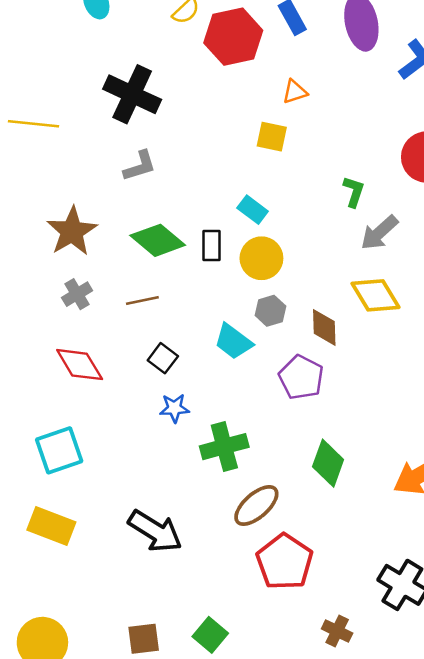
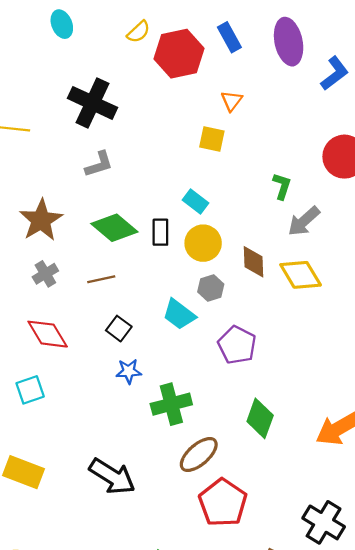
orange triangle: (295, 92) -> (232, 101), turned -35
brown diamond: (324, 327) -> (253, 262), moved
cyan square: (59, 450) -> (30, 390), moved, size x0.7

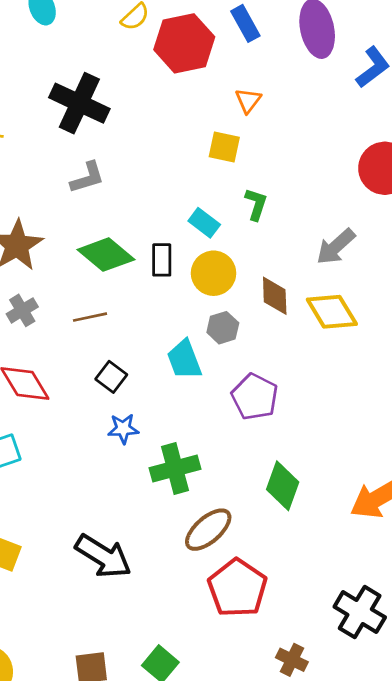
green L-shape: (282, 186) -> (256, 204), moved
cyan trapezoid: (179, 314) -> (184, 360), turned 32

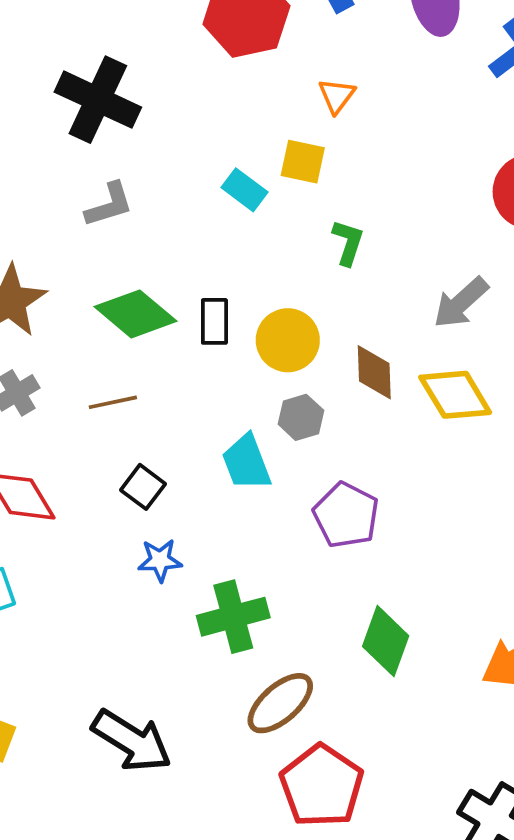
cyan rectangle: (204, 223) -> (245, 190), moved

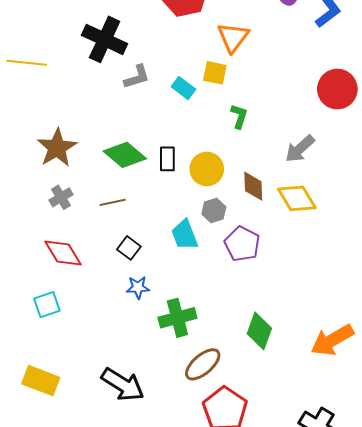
orange triangle: (337, 96) -> (233, 37), size x1.6
gray L-shape: (109, 205) -> (137, 77), moved
purple pentagon: (346, 515) -> (242, 244), moved

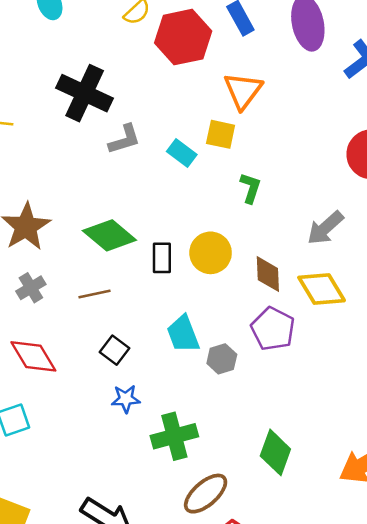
black rectangle: (167, 159) -> (162, 258), moved
gray hexagon: (214, 210) -> (222, 359), moved
purple pentagon: (242, 244) -> (273, 329), moved

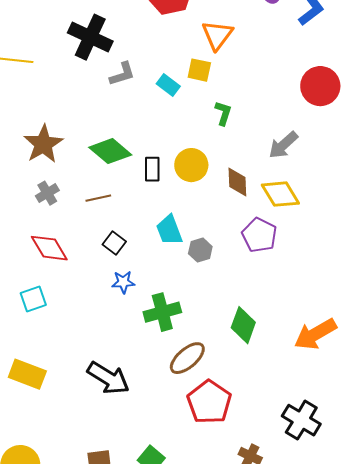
purple pentagon: (273, 329) -> (259, 235), moved

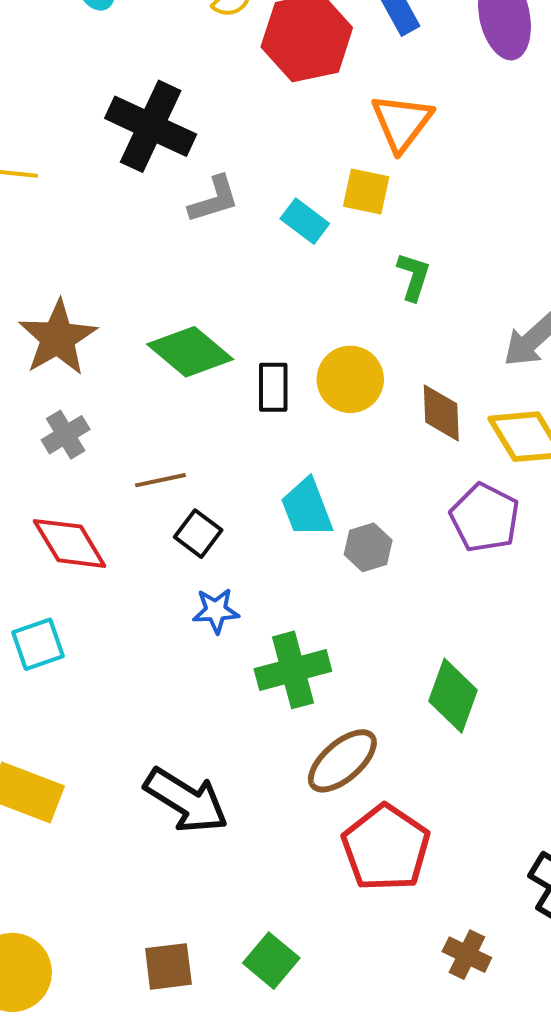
brown line: (98, 198) -> (161, 480), moved

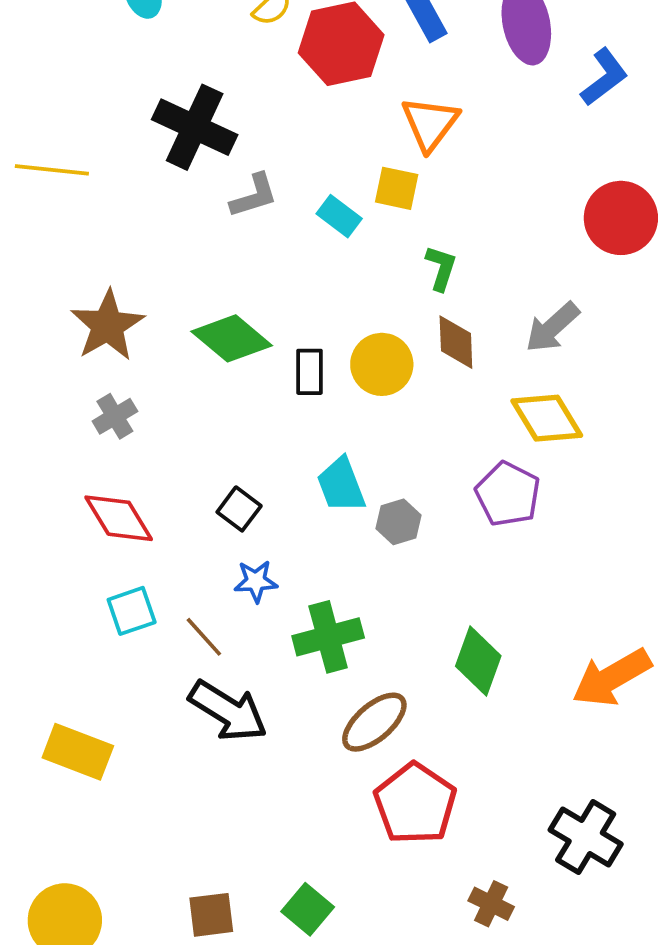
brown diamond: (441, 413) -> (456, 342), moved
brown line: (161, 480) -> (204, 637), moved, turned 60
cyan square: (38, 644) -> (132, 611), moved
black arrow: (186, 800) -> (228, 711), moved

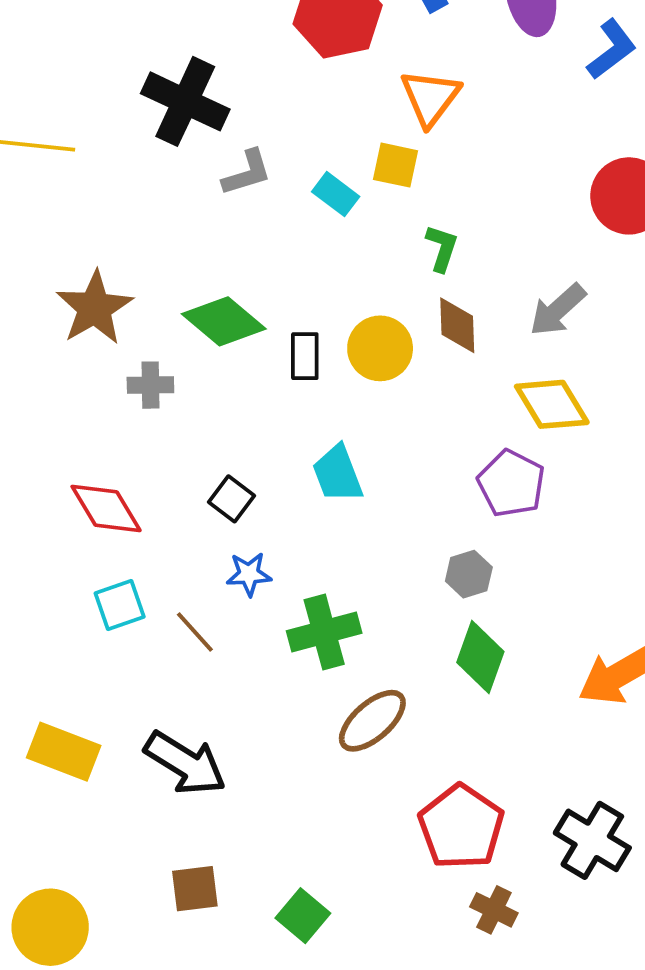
gray cross: (115, 416) -> (150, 385), moved, turned 30
gray hexagon: (398, 522) -> (469, 574), moved
black arrow: (228, 711) -> (185, 763), moved
red pentagon: (415, 804) -> (461, 827), moved
brown square: (211, 915) -> (195, 889), moved

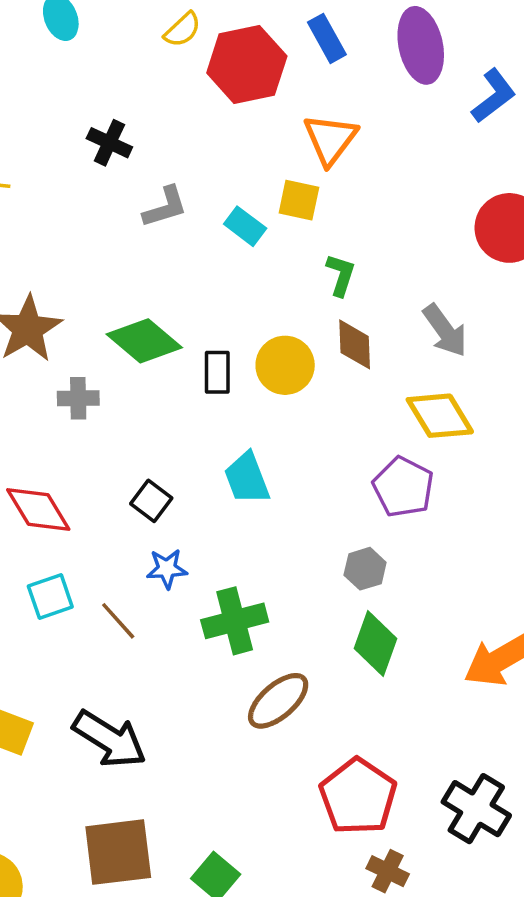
black cross: (185, 101) -> (109, 143), size x0.6
gray arrow: (558, 310) -> (445, 331), turned -84
brown square: (195, 889) -> (118, 852), size x1.6

